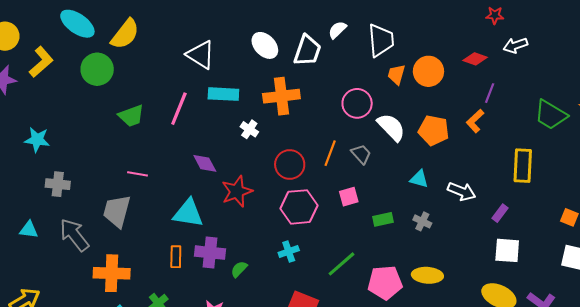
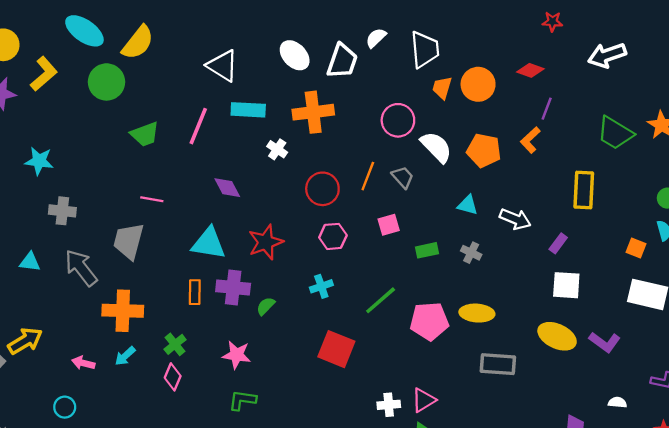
white arrow: (515, 45) -> (607, 55), moved, size x1.4
red star: (237, 191) -> (266, 242), moved
pink hexagon: (299, 207) -> (333, 236), size x0.7

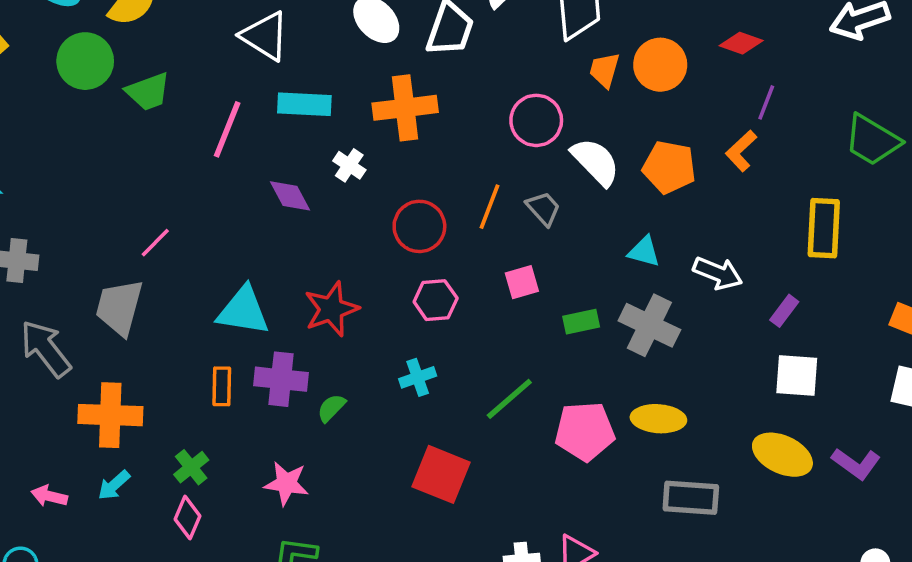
green trapezoid: (145, 134) -> (148, 92), moved
purple diamond: (227, 188) -> (290, 196), moved
pink line: (152, 199) -> (155, 243), turned -55
gray cross: (471, 253) -> (649, 325), size x1.8

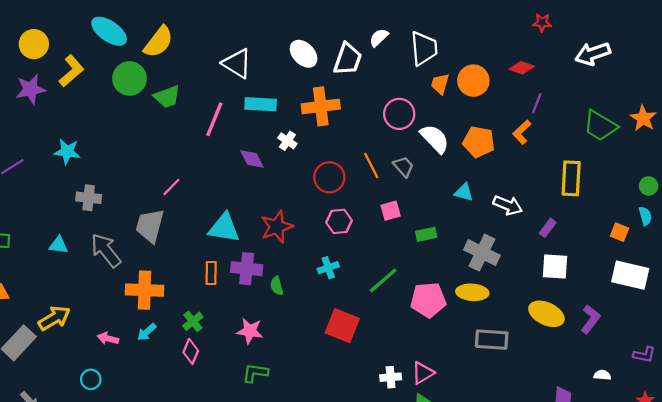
orange line: (489, 207) -> (371, 166), turned -48
gray cross: (649, 325) -> (482, 253), moved
green semicircle: (331, 408) -> (277, 286), turned -60
purple L-shape: (856, 464) -> (591, 319), turned -88

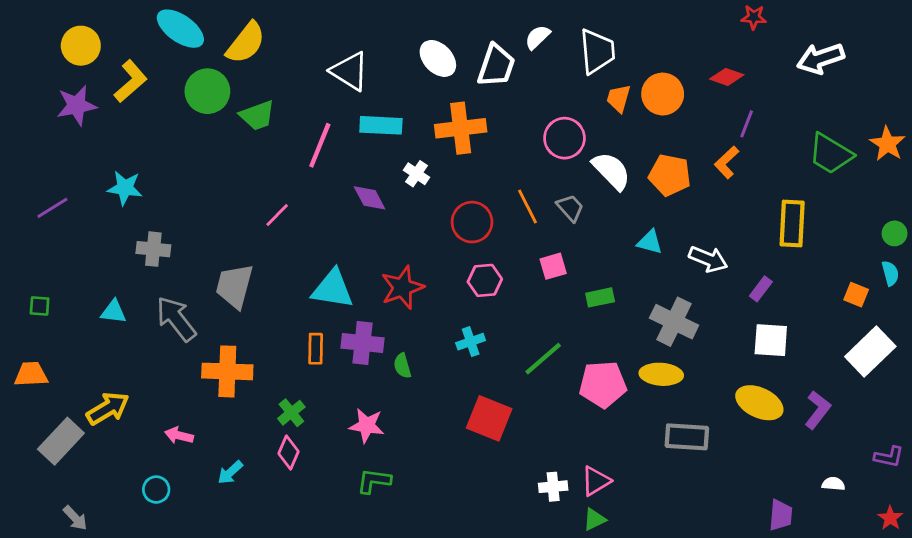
pink line: (171, 187) -> (277, 215), moved
white rectangle: (630, 275) -> (870, 352), turned -57
cyan arrow: (147, 332) -> (230, 472), moved

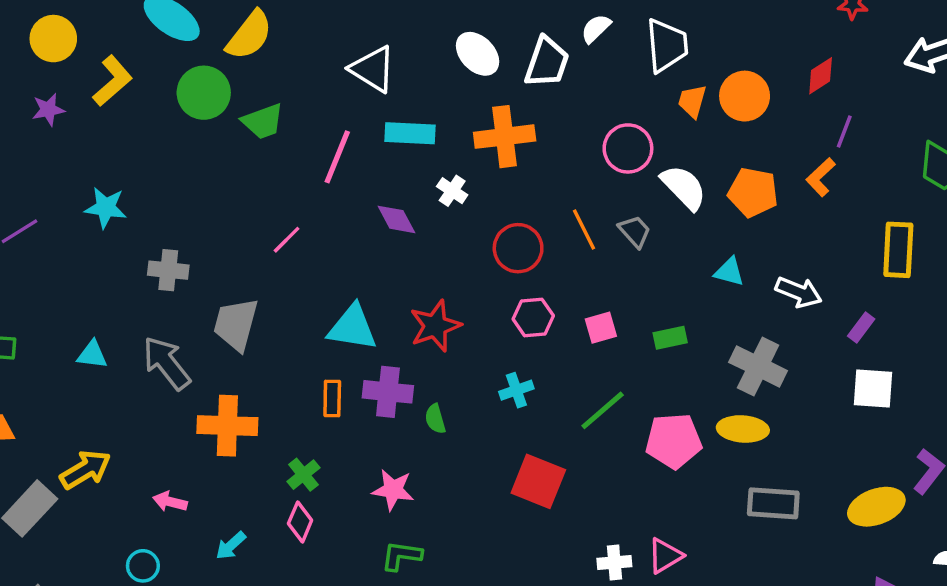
red diamond: (727, 77) -> (821, 76), turned -52
purple star: (77, 105) -> (48, 110), size x0.7
gray cross: (153, 249) -> (168, 270), moved
pink square: (553, 266) -> (601, 328), moved
yellow ellipse: (759, 403) -> (876, 507), moved, turned -45

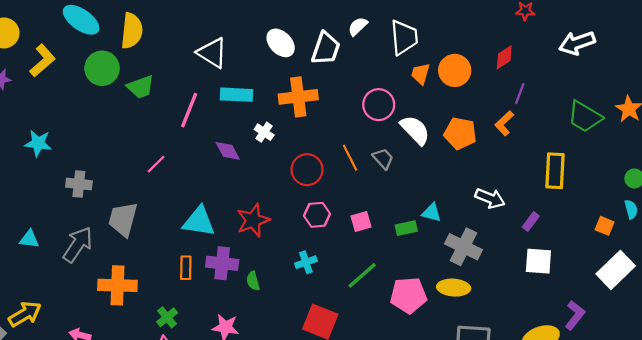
yellow semicircle: (249, 35) -> (132, 31), turned -32
cyan triangle: (729, 272) -> (432, 213), moved
gray arrow: (167, 363) -> (78, 245), turned 72

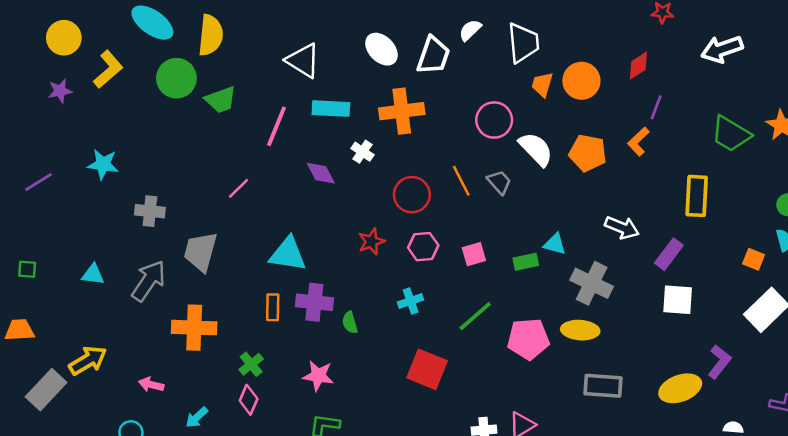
red star: (253, 220) -> (371, 242), moved, size x0.7
purple rectangle: (531, 221) -> (669, 254), size x1.4

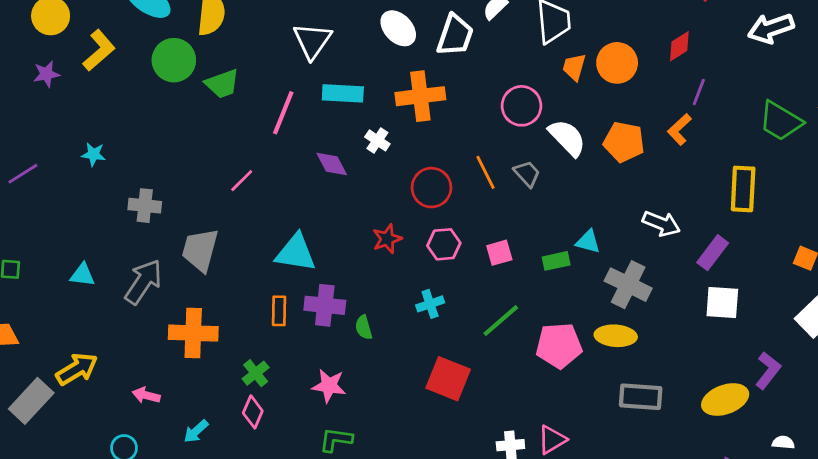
white triangle: (303, 61) -> (312, 41), turned 33
cyan star: (103, 164) -> (94, 154), size x0.7

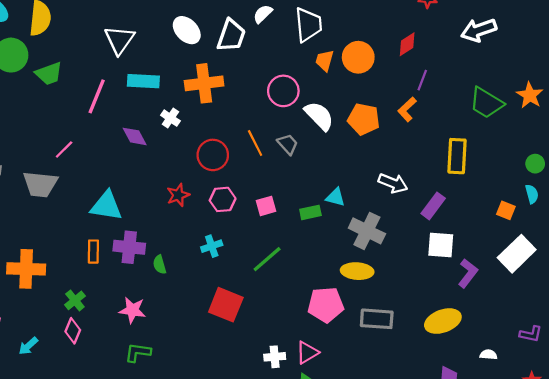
gray trapezoid: (200, 250) -> (40, 184), moved, turned -99
pink pentagon: (559, 345) -> (326, 305), moved
purple L-shape: (768, 370) -> (468, 273), moved

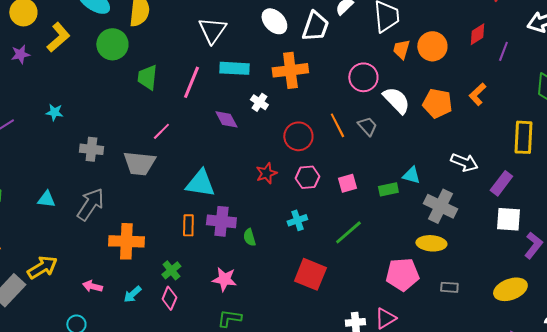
green trapezoid: (49, 74) -> (147, 77), moved, turned 116
purple line: (422, 80) -> (503, 51), moved
gray rectangle: (377, 319) -> (449, 287), size x0.6
cyan arrow: (28, 346) -> (132, 294), moved

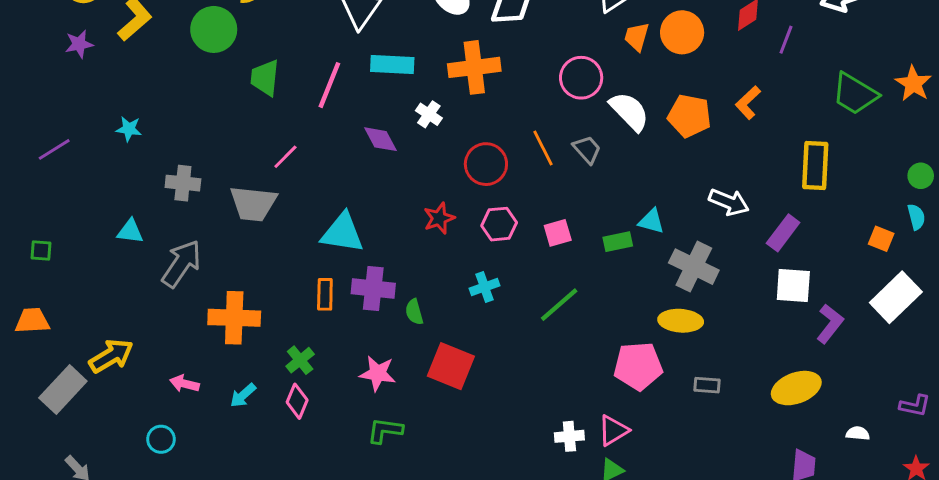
cyan triangle: (46, 199) -> (130, 231), moved
red square: (310, 274) -> (451, 366), moved

